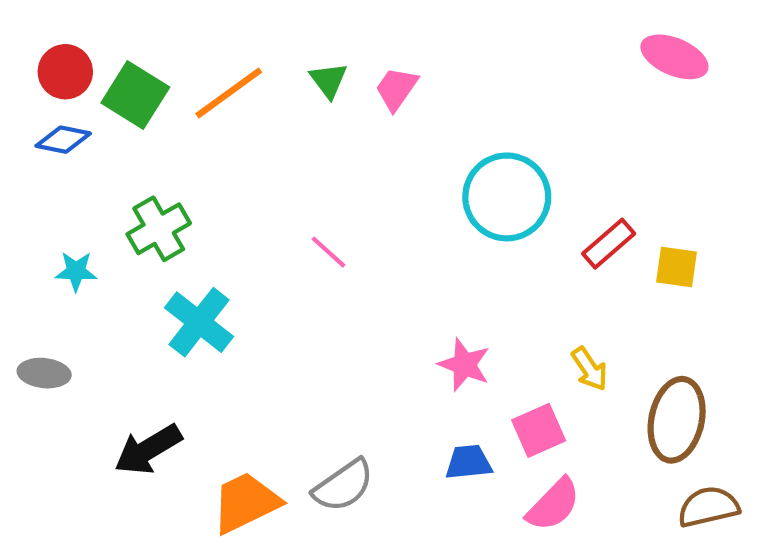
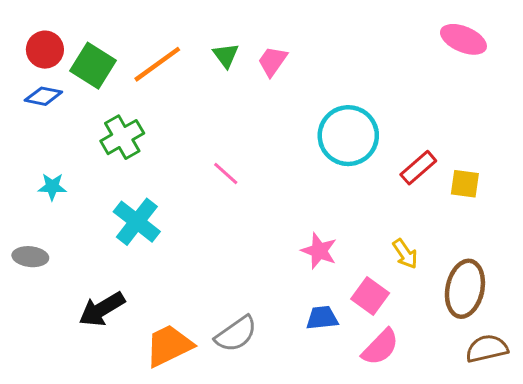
green cross: (159, 229) -> (122, 137), moved
pink square: (539, 430) -> (370, 296), turned -30

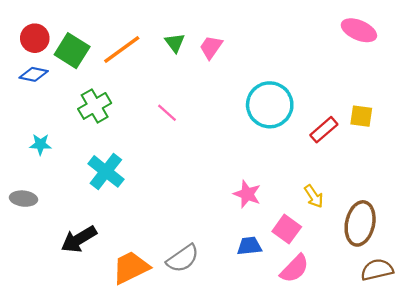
pink line: (226, 174) -> (167, 113), moved
yellow square: (465, 184) -> (361, 116), moved

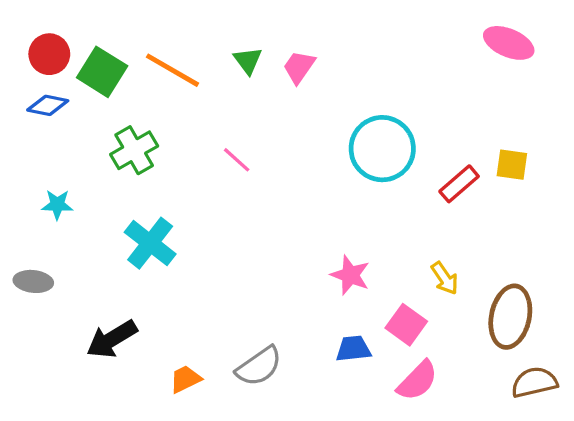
orange line: (122, 49) -> (173, 70), turned 66
orange trapezoid: (131, 267) -> (185, 379), size x0.6

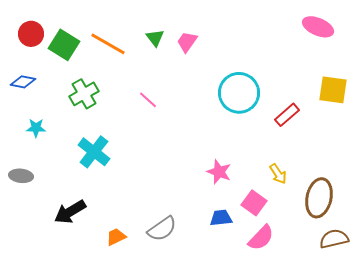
blue diamond: (48, 105) -> (23, 82), moved
yellow square: (512, 165) -> (333, 90), moved, size x1.4

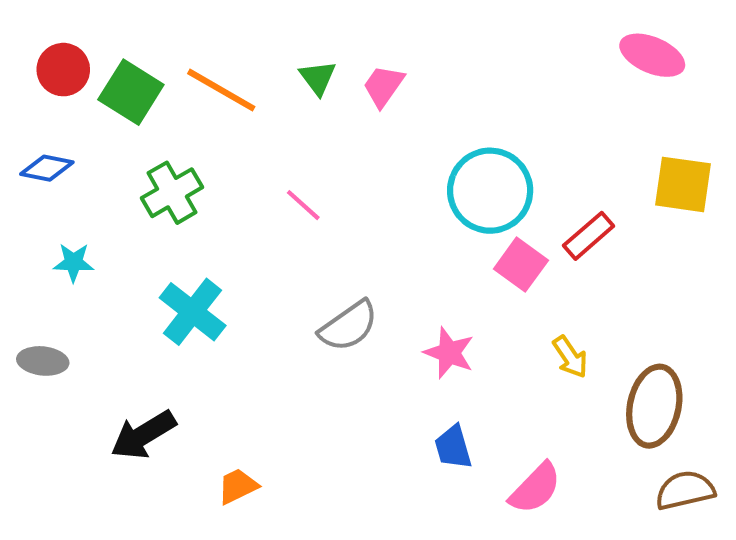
pink square: (254, 203) -> (521, 265), moved
blue trapezoid: (221, 218) -> (453, 447), turned -100
gray semicircle: (162, 229) -> (349, 326), moved

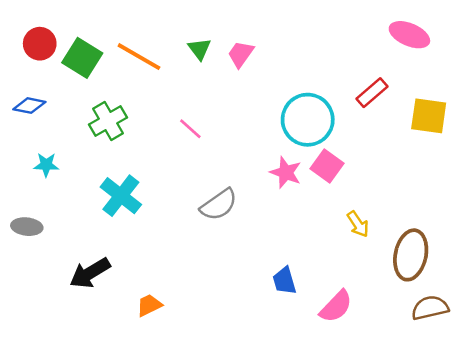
red rectangle: (589, 236) -> (372, 93), moved
pink star: (449, 353) -> (286, 173), moved

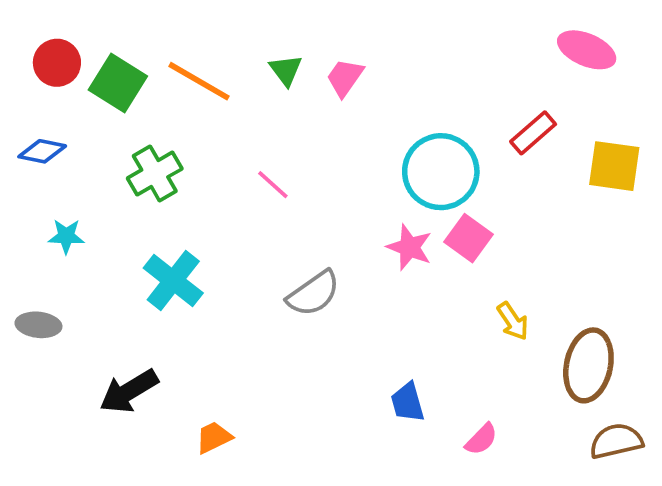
pink semicircle: (336, 306) -> (481, 439), size x0.7

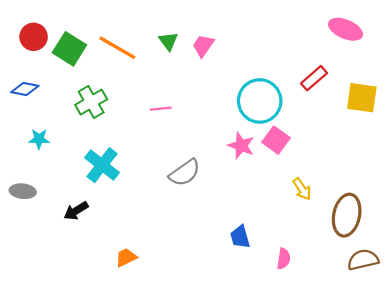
pink line: (273, 185) -> (161, 109), turned -48
black arrow: (129, 391) -> (76, 211), moved, size x0.7
pink semicircle: (481, 439) -> (284, 259), turned -36

